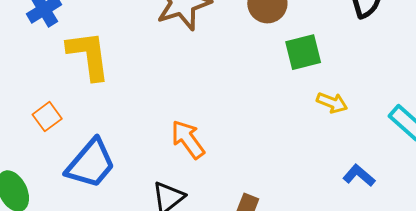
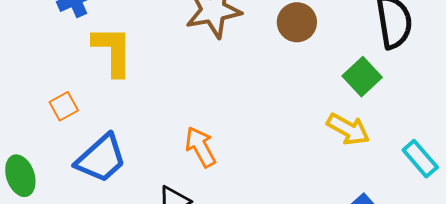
green square: (303, 52) -> (362, 77), moved, turned -36
yellow arrow: (332, 103) -> (348, 129), size x1.4

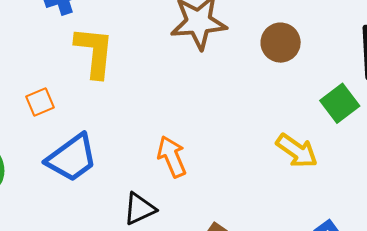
yellow arrow: (348, 129) -> (297, 151), moved

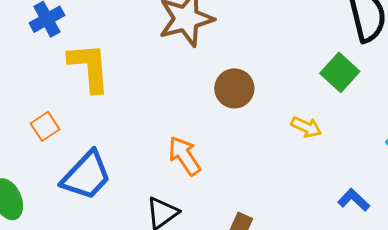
brown circle: (281, 43) -> (234, 88), moved
yellow arrow: (297, 151) -> (306, 127), size x0.7

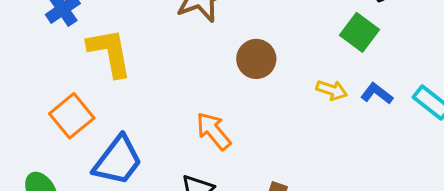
orange square: (45, 126) -> (72, 116), size x1.5
blue L-shape: (354, 200) -> (377, 94), moved

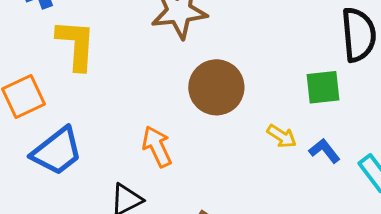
green square: (360, 32) -> (323, 87), turned 33
brown circle: (256, 59) -> (216, 87), size x1.4

